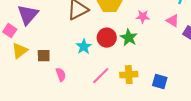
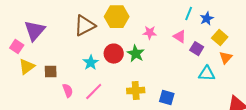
pink line: (101, 76) -> (94, 92), moved

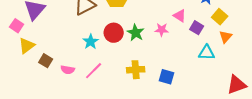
pink star: (150, 33) -> (162, 30), moved
brown square: (51, 72) -> (46, 61), moved, turned 32
pink semicircle: (68, 91) -> (68, 70), turned 120

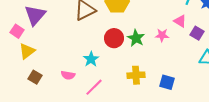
cyan star: (91, 42) -> (91, 59), moved
brown square: (46, 61) -> (35, 77), moved
pink line: (94, 71) -> (94, 87), moved

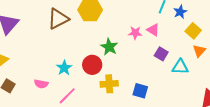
purple square: (197, 33) -> (161, 54), moved
pink star: (162, 35) -> (135, 33), moved
red circle: (114, 38) -> (92, 65), moved

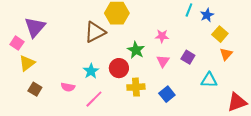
brown triangle: (58, 19) -> (95, 32), moved
pink triangle: (153, 30) -> (163, 61), moved, turned 32
cyan triangle: (180, 67) -> (209, 80), moved
blue square: (140, 91) -> (167, 94), turned 35

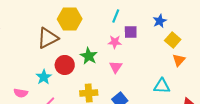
cyan line: (189, 10) -> (116, 16), moved
purple square: (188, 57) -> (131, 32), moved, turned -32
red circle: (119, 68) -> (65, 65), moved

